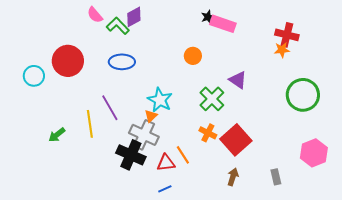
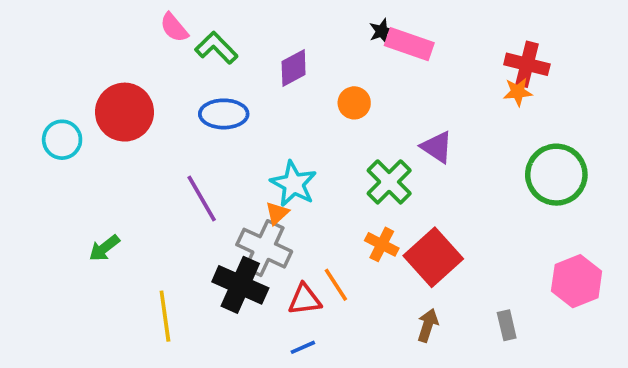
purple diamond: (134, 17) -> (294, 68), moved
yellow line: (90, 124) -> (165, 316), moved

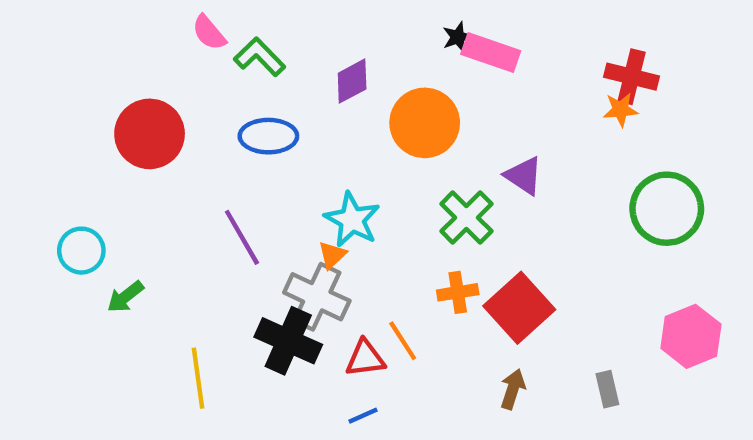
orange circle: (354, 103) -> (425, 123), size x1.8
cyan circle: (62, 140) -> (81, 251), moved
orange cross: (382, 244) -> (458, 292), turned -36

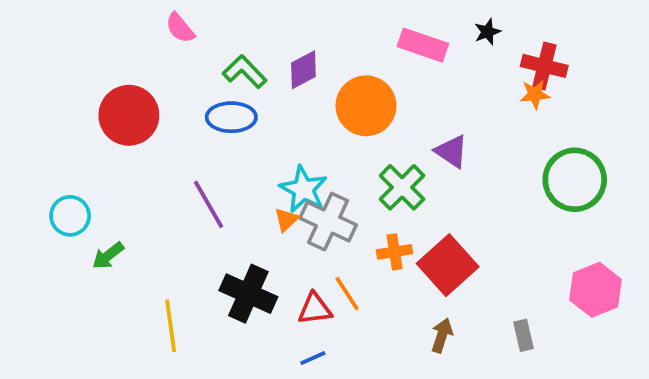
black star: (458, 37) -> (487, 32), moved
green L-shape: (260, 57) -> (245, 72), moved
gray cross: (317, 297) -> (328, 222), moved

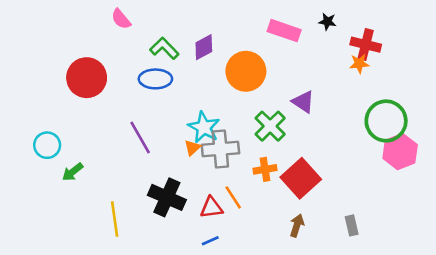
black star: (487, 32) -> (327, 22), turned 30
gray cross: (328, 222) -> (220, 149), turned -30
pink hexagon: (596, 290) -> (400, 152), moved

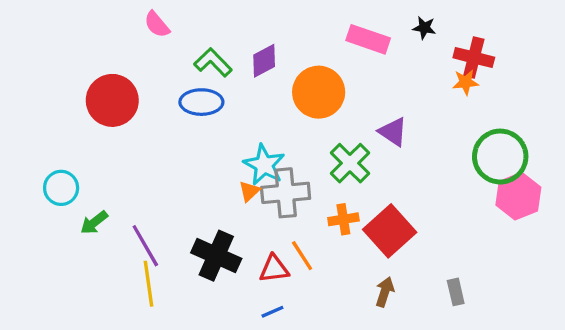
purple line: (140, 138) -> (145, 246), moved

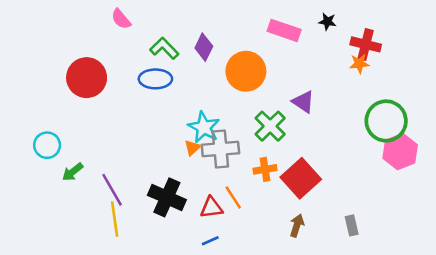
purple diamond: (264, 61) -> (204, 47), turned -36

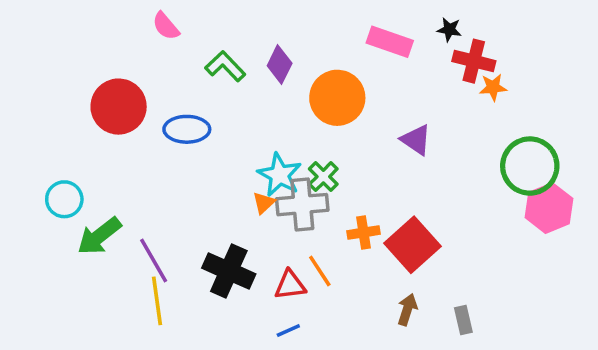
red cross: (366, 44) -> (474, 61), moved
blue ellipse: (155, 79) -> (187, 129), moved
green cross: (270, 126) -> (323, 177), moved, size x0.7
green arrow: (73, 172) -> (99, 236), size x1.5
gray rectangle: (352, 225) -> (463, 320), moved

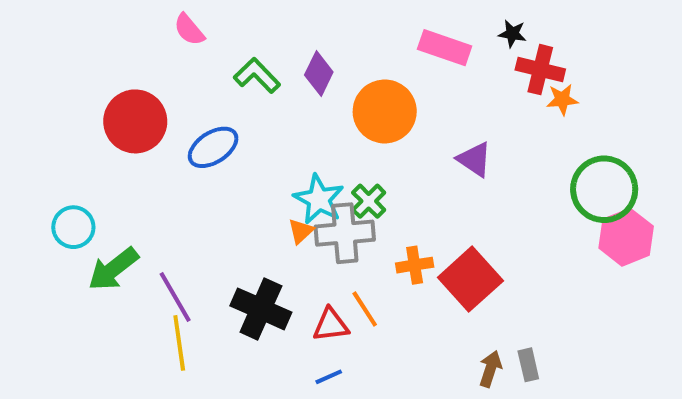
blue ellipse: (187, 129) -> (213, 147), turned -33
brown arrow: (407, 310) -> (490, 369), moved

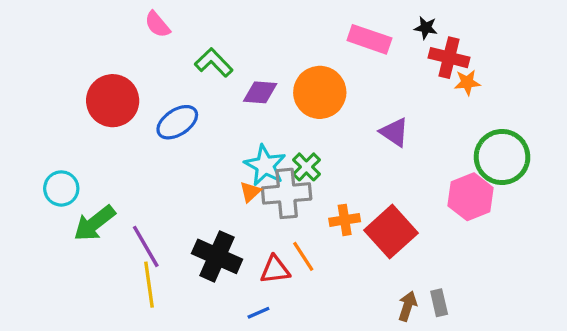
purple diamond: (319, 74) -> (260, 92), moved, turned 68
pink hexagon: (626, 237) -> (471, 197), moved
blue line: (329, 377) -> (258, 313), moved

